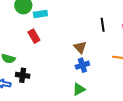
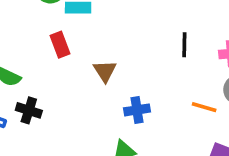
brown triangle: (80, 47) -> (105, 71), moved

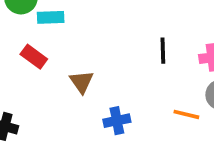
red rectangle: (60, 45) -> (34, 57), turned -30

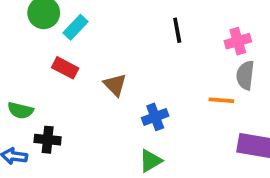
cyan rectangle: (51, 17) -> (75, 27), turned -35
black line: (163, 51) -> (177, 30), moved

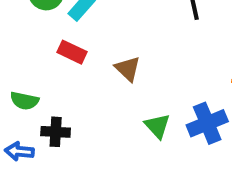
blue cross: (155, 117) -> (207, 123), moved, size x1.4
green triangle: (150, 161) -> (157, 126), moved, turned -40

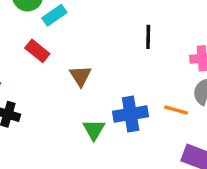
blue cross: (207, 123) -> (131, 114), moved

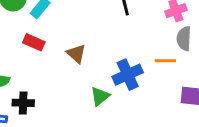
green triangle: (94, 130) -> (100, 96), turned 35

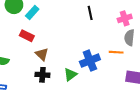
brown triangle: (76, 54) -> (42, 54), moved
black cross: (23, 103) -> (42, 75), moved

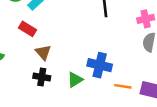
orange line: (116, 52) -> (123, 86), moved
blue cross: (90, 61) -> (100, 65), turned 30

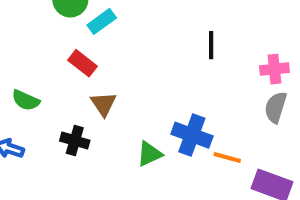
black cross: (42, 77) -> (75, 141), moved
orange line: (123, 86) -> (227, 158), moved

